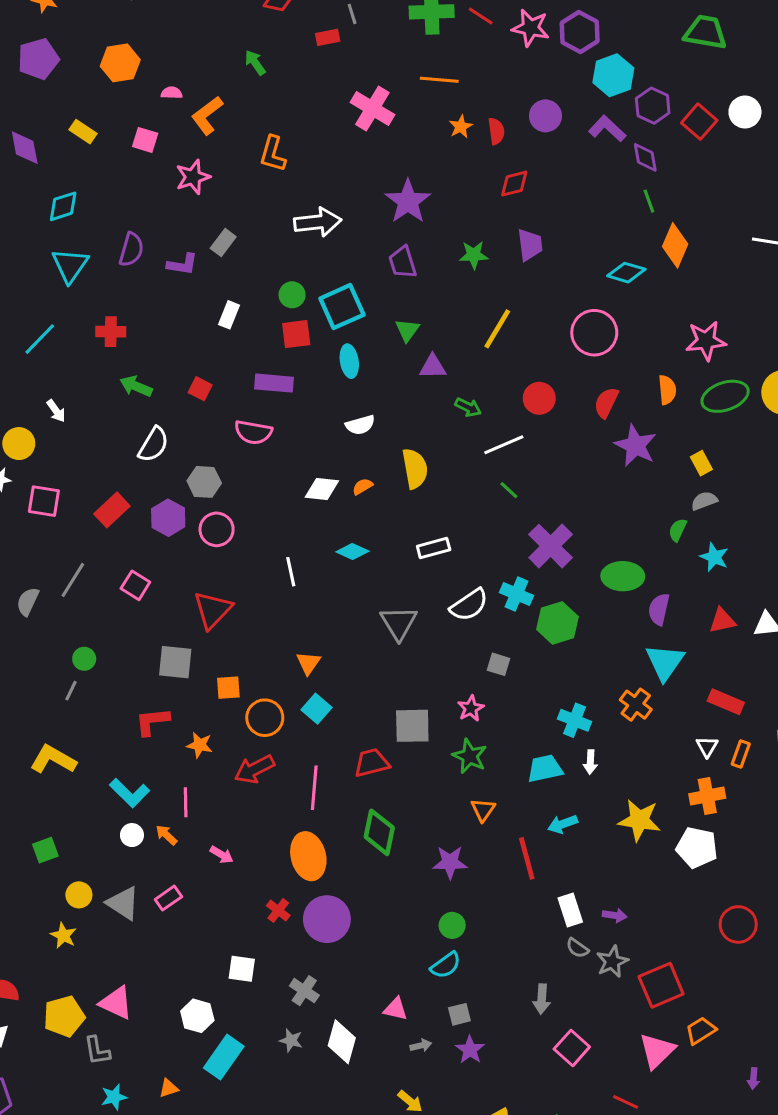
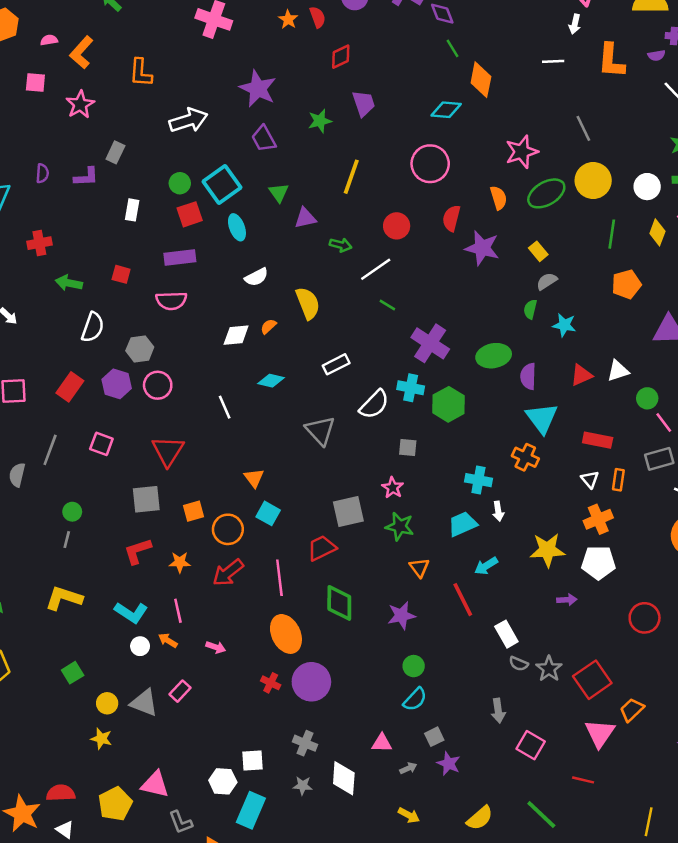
purple semicircle: (131, 250) -> (42, 173), size x0.7
purple arrow: (615, 915) -> (567, 600), moved
white square: (242, 969) -> (253, 761), moved
gray L-shape: (97, 1051) -> (181, 822), moved

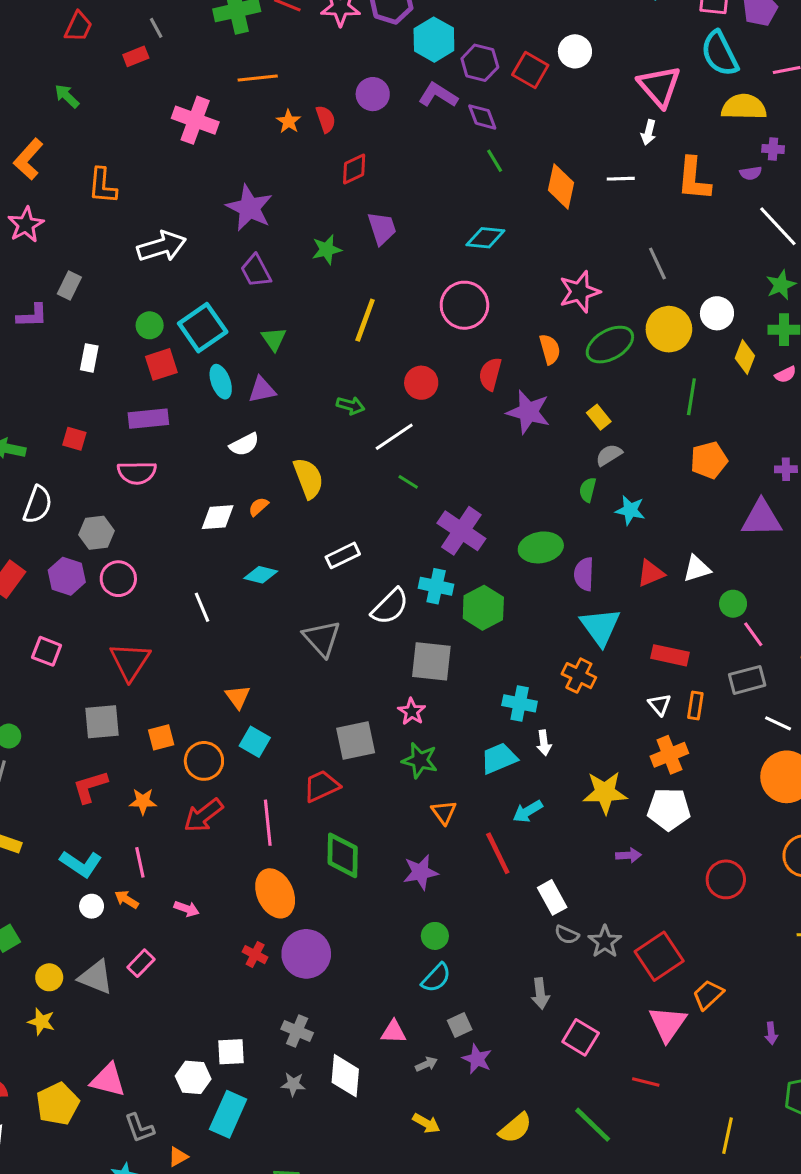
orange diamond: (481, 80) -> (561, 186), moved
white circle: (647, 187) -> (717, 313), moved
purple triangle: (305, 218) -> (262, 390), moved
yellow diamond: (657, 232) -> (745, 357), moved
gray square: (408, 448) -> (431, 661), size x1.8

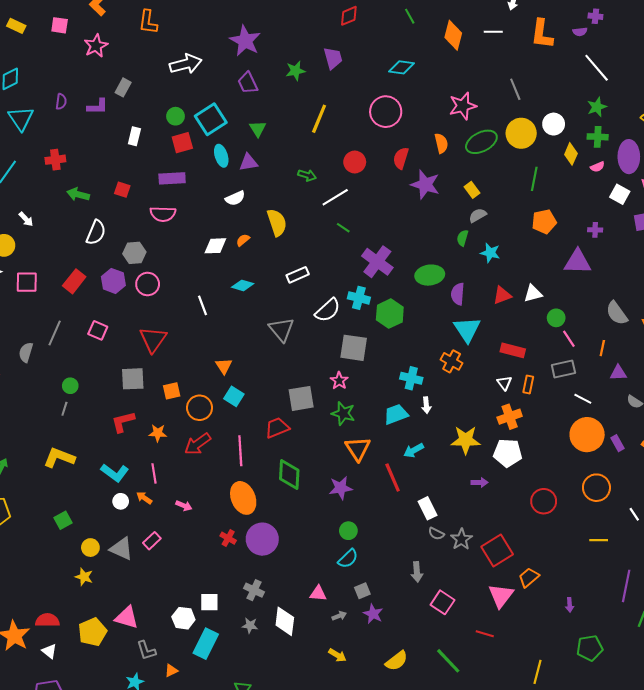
red diamond: (354, 169) -> (349, 16), moved
orange triangle: (444, 812) -> (358, 449), size x1.5

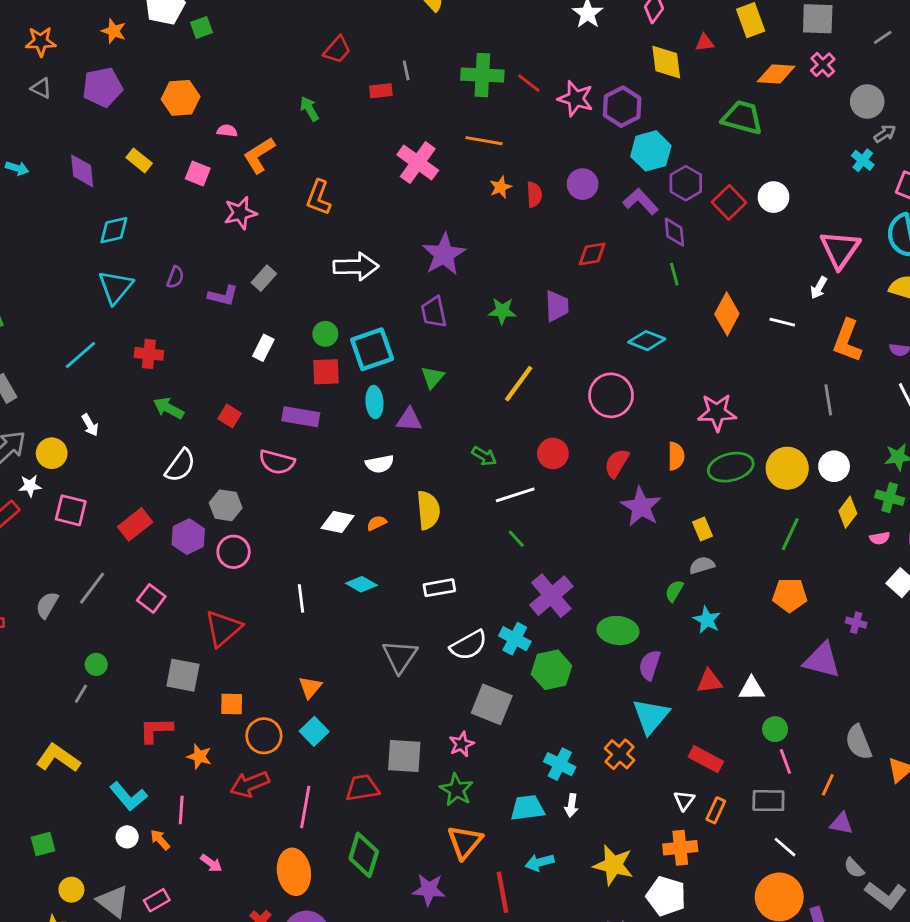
gray line: (515, 89) -> (828, 400), moved

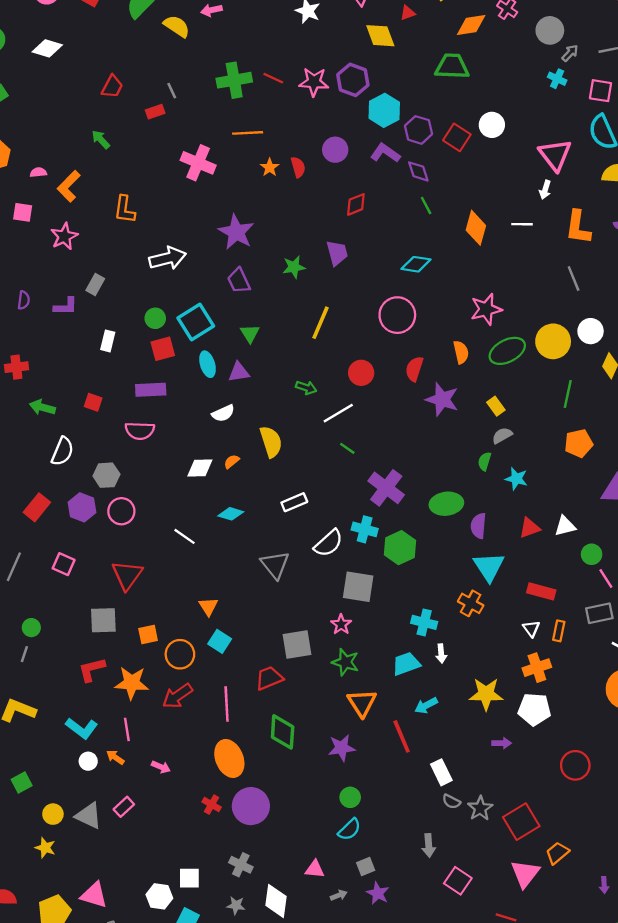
white line: (301, 598) -> (184, 536), turned -35
orange star: (199, 756) -> (132, 683), size x1.6

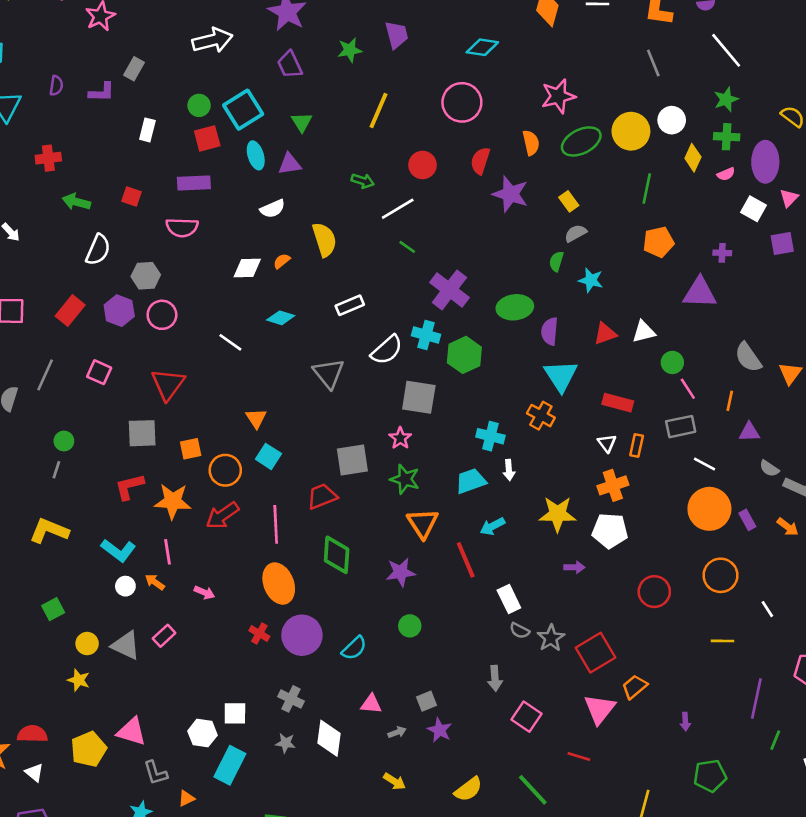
cyan semicircle: (349, 829) -> (354, 648), moved

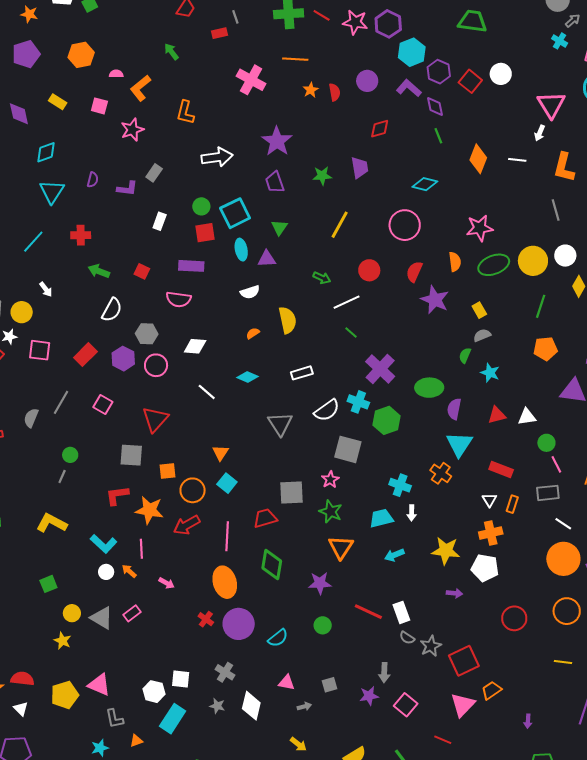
white diamond: (247, 268) -> (195, 346), moved
red line: (466, 560) -> (368, 612), moved, turned -48
purple star: (440, 730) -> (369, 696), moved, turned 30

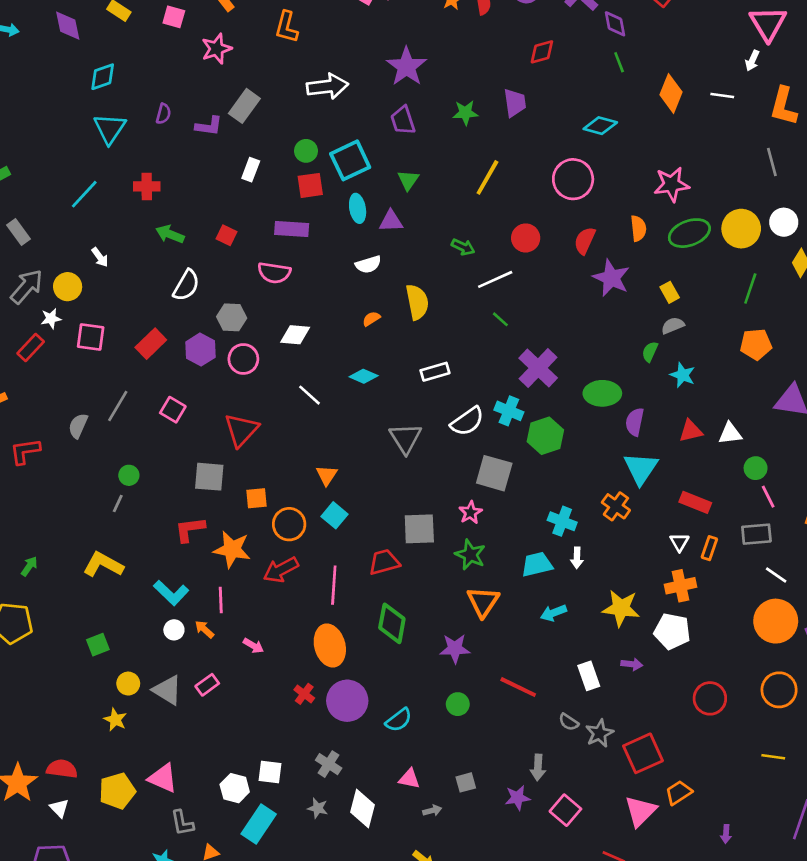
gray rectangle: (154, 173) -> (244, 106), size x1.4
white rectangle: (401, 612) -> (589, 676), moved

